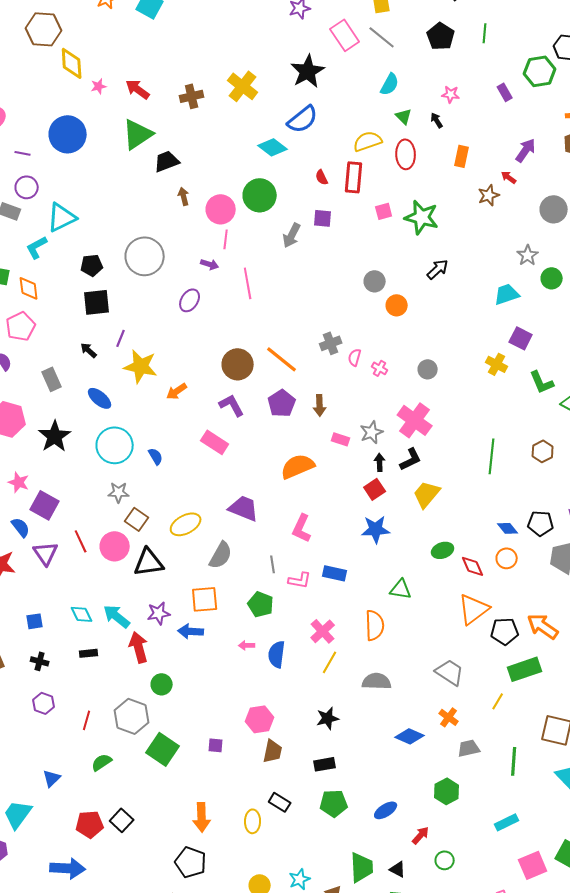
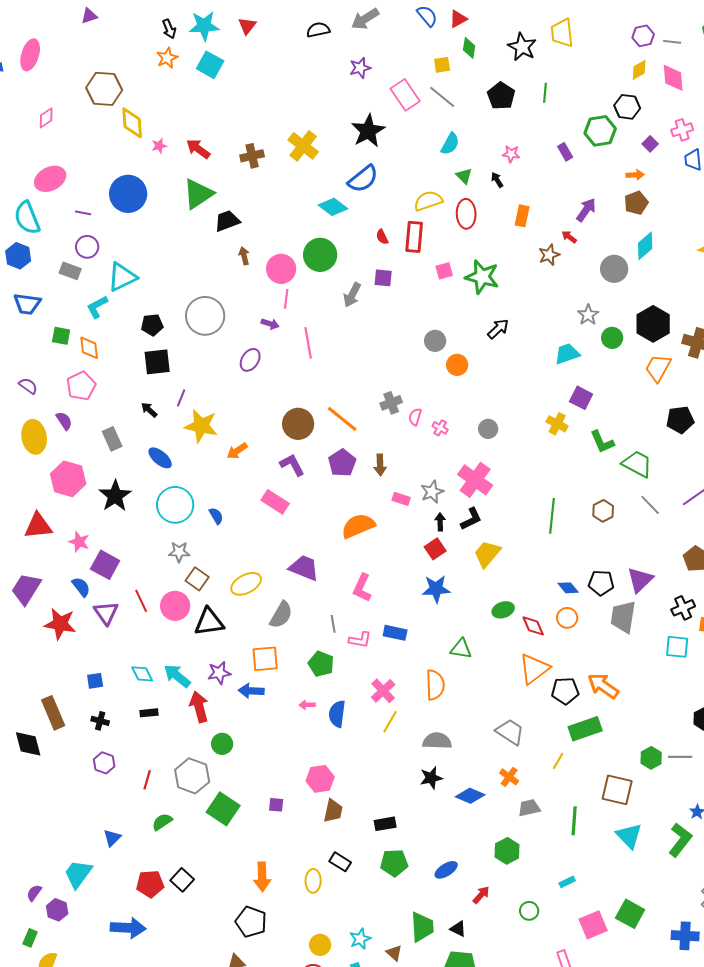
black star: (328, 718) -> (431, 778), moved
cyan rectangle: (507, 822) -> (567, 882), size x0.7
green circle: (445, 860) -> (529, 911), moved

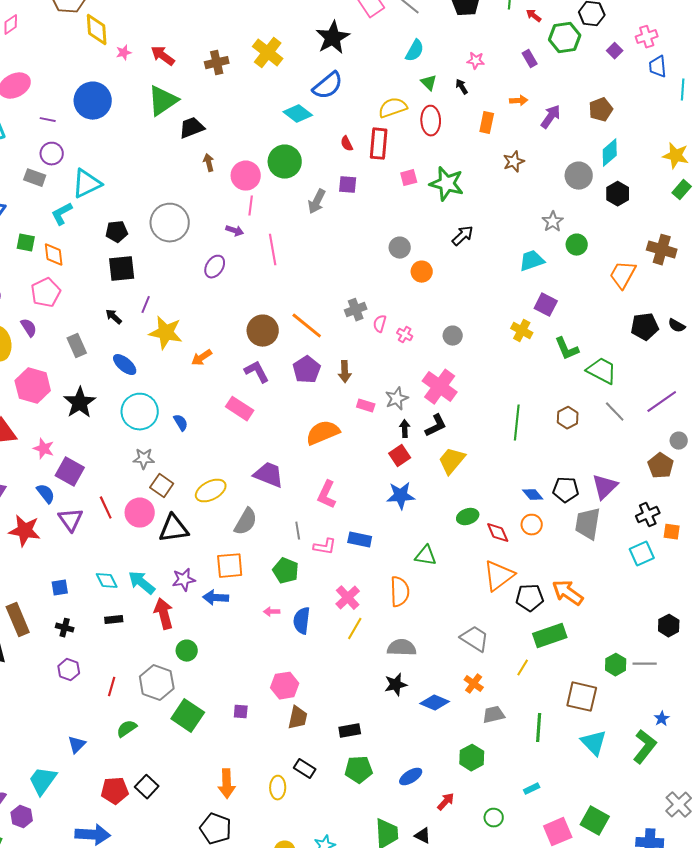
orange arrow: (635, 175) -> (519, 101), moved
red arrow: (569, 237) -> (534, 16), moved
black hexagon: (653, 324) -> (618, 194), moved, size x0.7
cyan square: (677, 647) -> (642, 554), turned -30

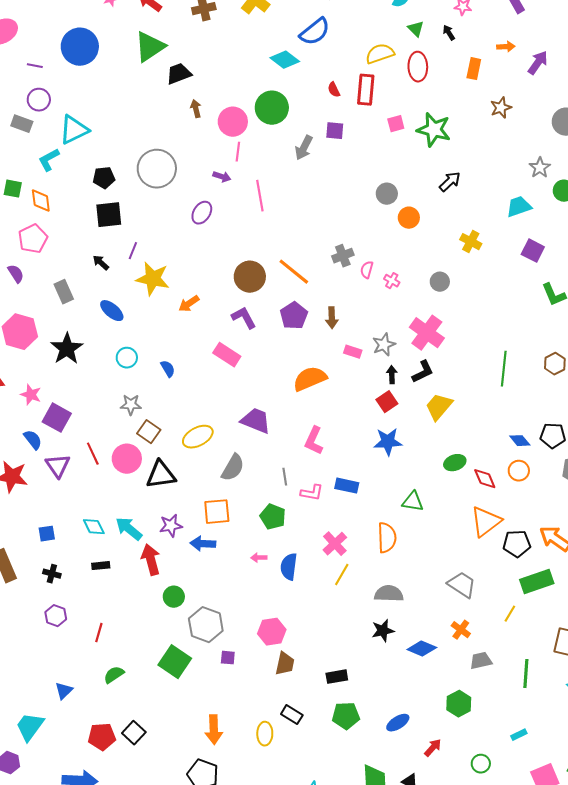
yellow cross: (522, 331) -> (471, 242), moved
cyan circle: (140, 412) -> (127, 358), size x0.6
gray hexagon: (157, 683) -> (206, 625), moved

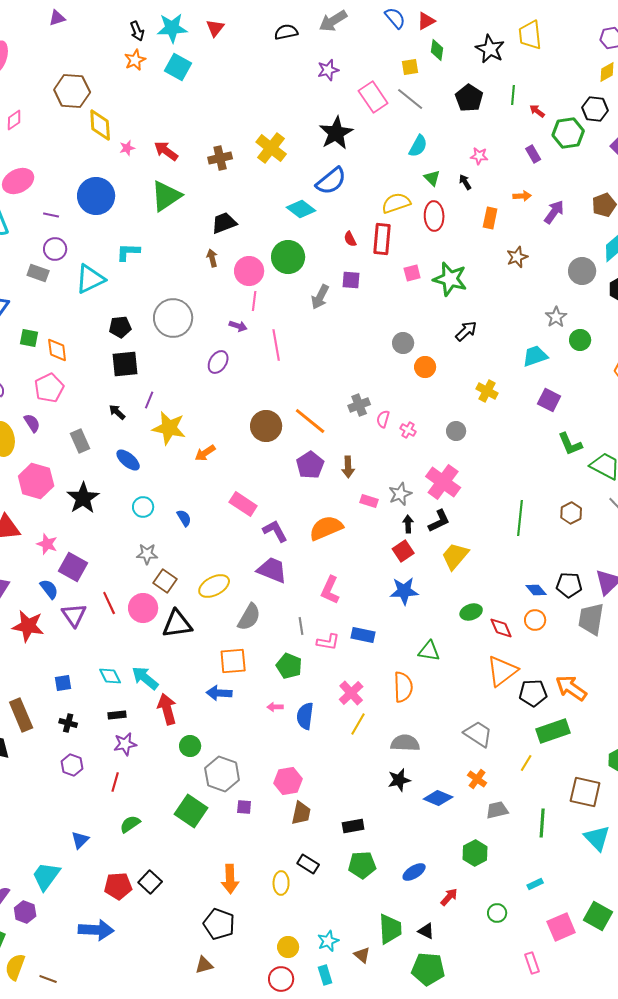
black trapezoid: (179, 74) -> (224, 223), moved
cyan L-shape: (49, 160) -> (128, 252), moved, turned 30
purple L-shape: (244, 318) -> (275, 531), moved
purple star: (171, 526) -> (125, 744), moved

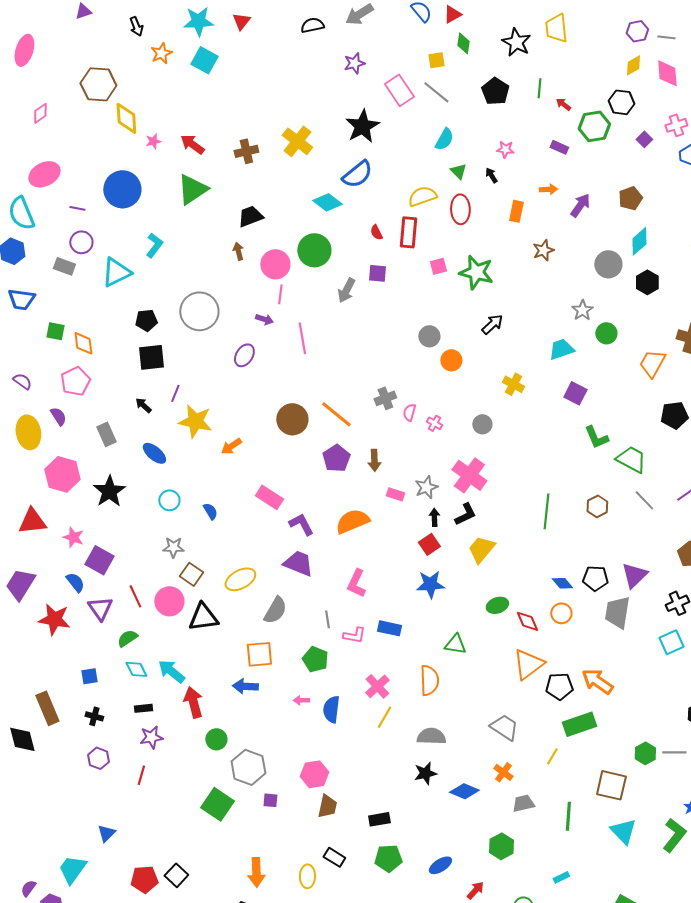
black arrow: (137, 31) -> (136, 26), moved
purple rectangle: (533, 154) -> (559, 147), turned -36
cyan L-shape: (128, 252) -> (154, 245), turned 125
green semicircle: (130, 824) -> (127, 638), moved

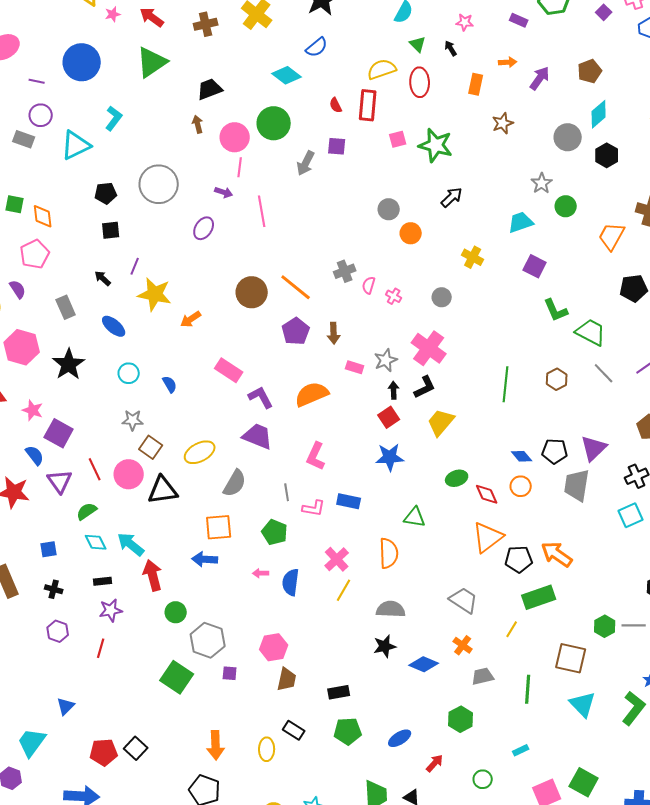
blue semicircle: (357, 174) -> (317, 47), size x0.7
black square: (151, 357) -> (111, 230), size x0.7

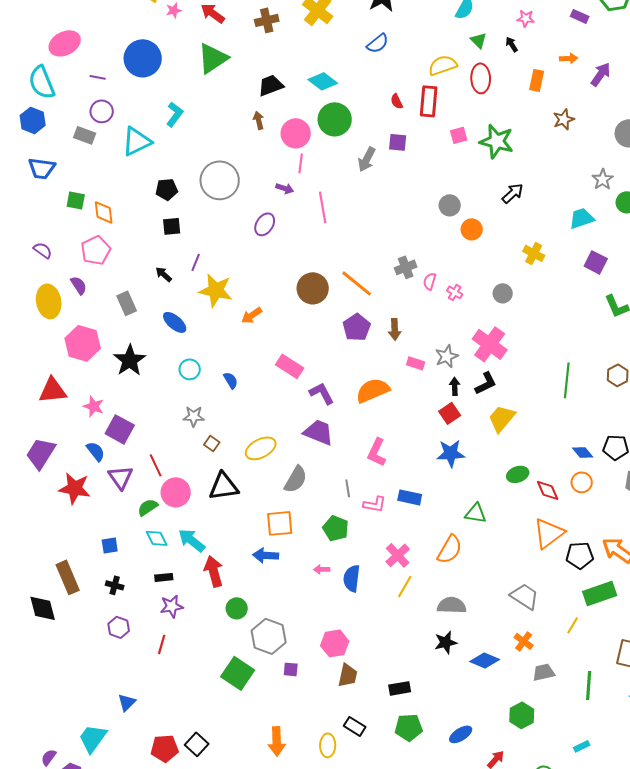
cyan diamond: (287, 75) -> (323, 81), moved
brown square: (151, 447) -> (212, 443), size x0.7
pink circle: (129, 474) -> (176, 492), moved
orange semicircle: (389, 553) -> (450, 549), turned 32

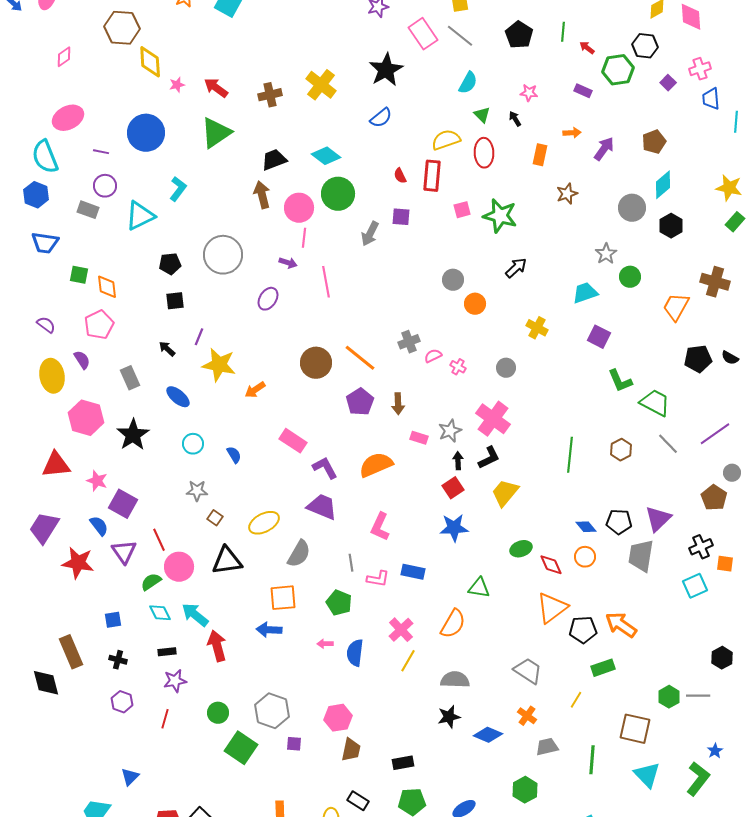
brown arrow: (259, 120) -> (262, 195), size x1.5
pink semicircle: (430, 281) -> (433, 356), turned 48
green rectangle: (600, 593) -> (603, 668), size x0.7
green circle: (237, 608) -> (218, 713), moved

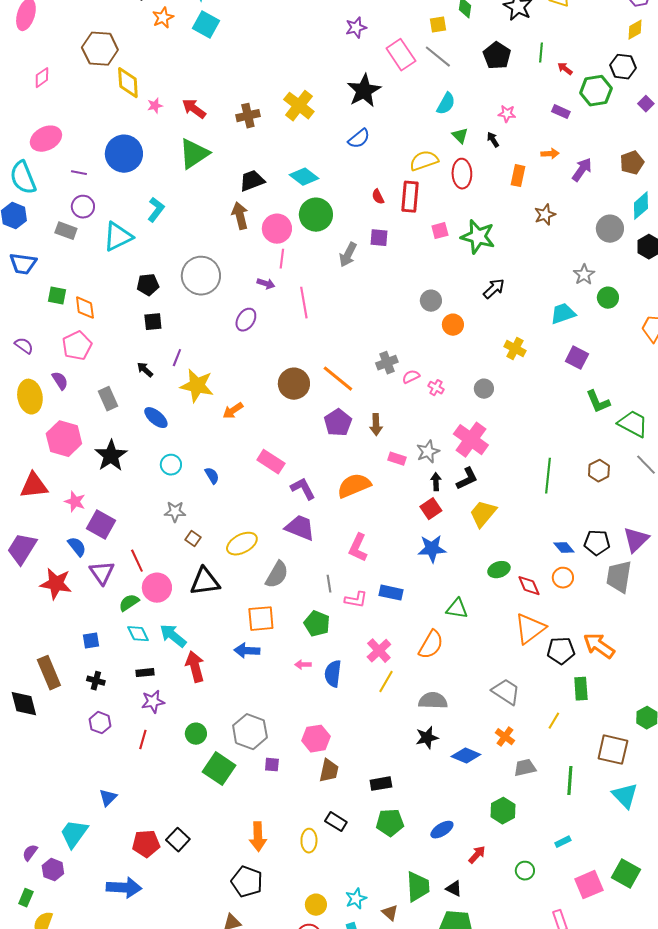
green rectangle: (603, 668) -> (581, 689), turned -75

